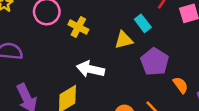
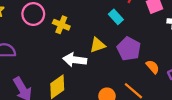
yellow triangle: (124, 40) -> (98, 45), moved

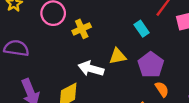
yellow cross: (61, 25) -> (82, 29), turned 35
orange semicircle: (153, 67) -> (162, 89), moved

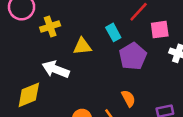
yellow triangle: (118, 56) -> (82, 46), moved
purple pentagon: (151, 65) -> (133, 56), moved

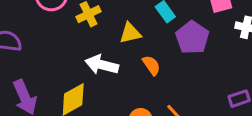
orange semicircle: (128, 98) -> (151, 65), moved

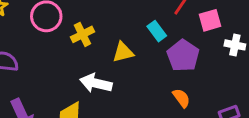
orange semicircle: (151, 65) -> (181, 98), moved

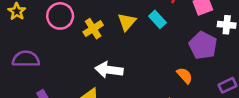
yellow triangle: (123, 52) -> (127, 22), moved, turned -30
purple pentagon: (183, 56) -> (203, 45), moved

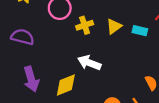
cyan rectangle: (157, 19) -> (140, 31), turned -48

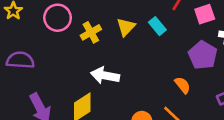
cyan rectangle: (140, 31) -> (157, 26), turned 48

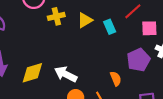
white arrow: (105, 76) -> (66, 74), moved

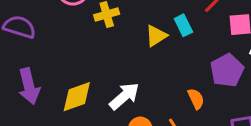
yellow triangle: (85, 20) -> (156, 36), moved
white arrow: (66, 74) -> (124, 96), turned 115

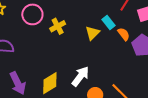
orange semicircle: (196, 99) -> (124, 34), moved

